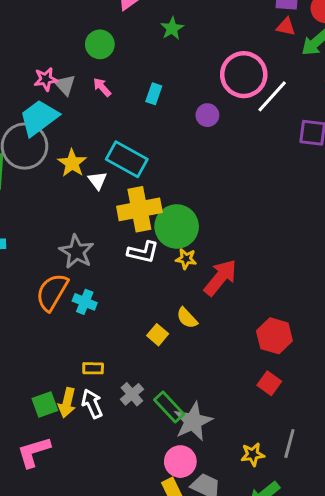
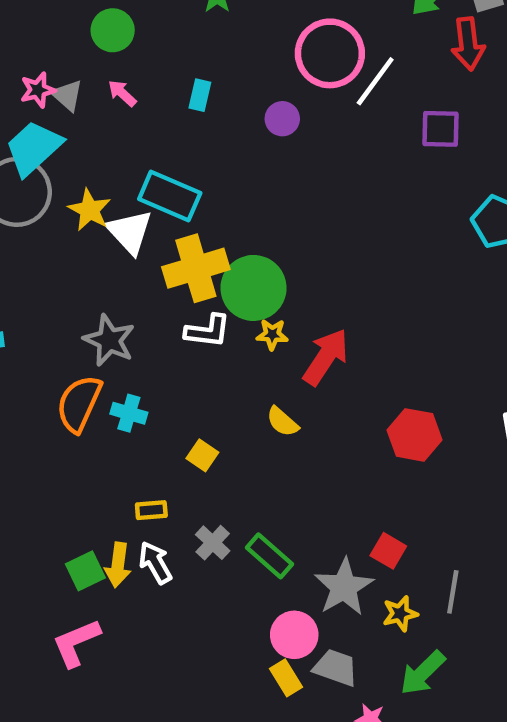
white triangle: (98, 180) -> (130, 232), size x1.6
yellow square: (158, 335) -> (202, 455), moved
red square: (269, 383) -> (388, 551), moved
gray star: (193, 421) -> (344, 587), moved

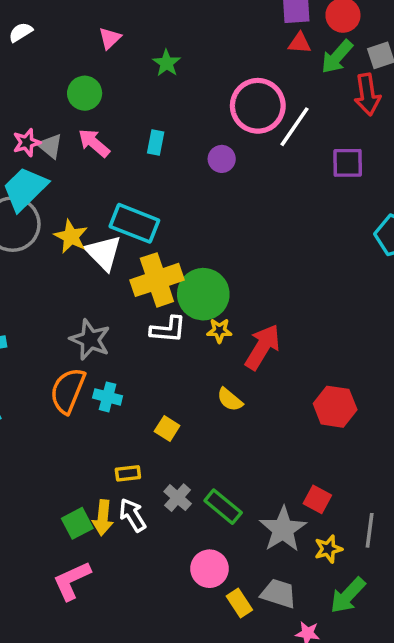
pink arrow: (122, 93) -> (94, 143), size x1.4
pink circle: (294, 635) -> (209, 569), moved

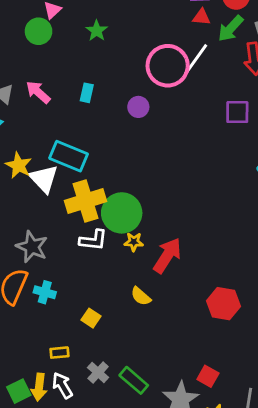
green circle: (85, 93) -> (39, 31), moved
white line: (295, 127) -> (196, 59), moved

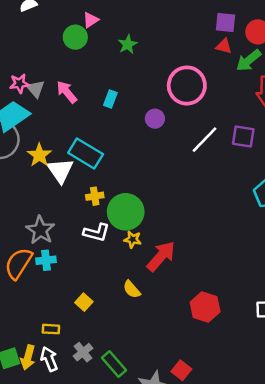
white line: (196, 59) -> (205, 140), moved
yellow cross: (85, 201) -> (95, 196), size x0.5
cyan cross: (45, 292) -> (46, 260), moved, turned -30

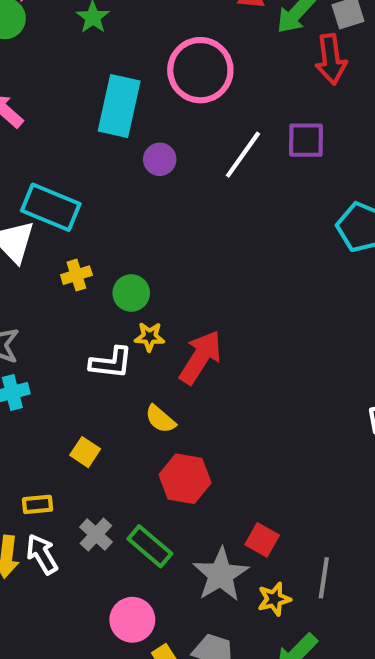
cyan rectangle: (110, 99) -> (119, 106), moved, size x2.0
purple circle: (155, 119) -> (160, 159), moved
green circle: (126, 212) -> (131, 293), size x0.6
white L-shape: (97, 232) -> (111, 363), moved
red hexagon: (205, 307) -> (185, 479), moved

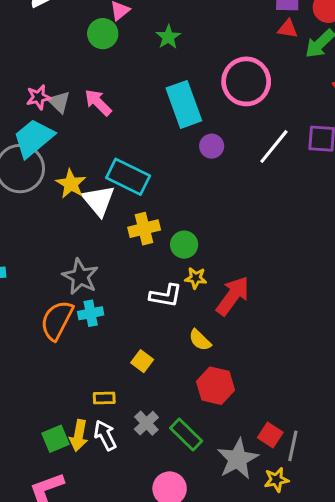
cyan rectangle: (119, 106) -> (184, 104), turned -36
yellow cross: (76, 275) -> (144, 229), size x1.4
gray line: (324, 578) -> (293, 446), moved

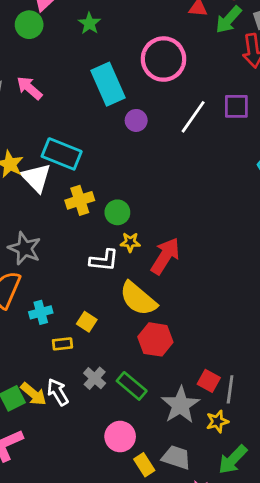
cyan cross: (91, 313) -> (41, 312), moved
yellow semicircle: (200, 340) -> (138, 299), size x1.8
yellow rectangle: (104, 398) -> (62, 344), moved
yellow arrow: (79, 436) -> (34, 394), turned -56

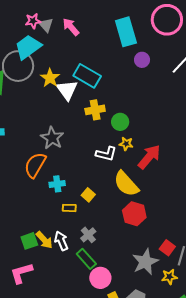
green rectangle: (132, 386) -> (86, 259), moved

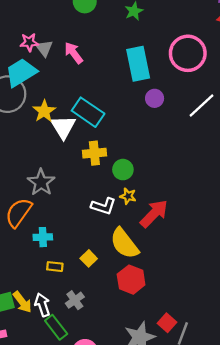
yellow square: (88, 195) -> (89, 258), moved
green rectangle: (86, 259) -> (56, 327), moved

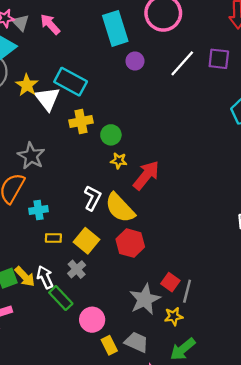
white L-shape: (103, 206) -> (92, 198), moved, turned -75
yellow square: (89, 258) -> (87, 241), moved, size x1.5

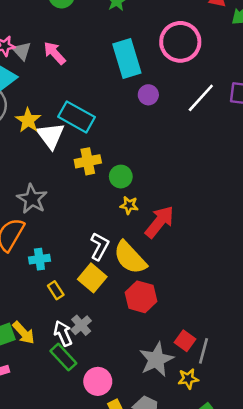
yellow rectangle: (53, 238) -> (56, 290), turned 56
yellow square: (87, 241) -> (92, 278), moved
white arrow: (45, 277) -> (63, 333), moved

